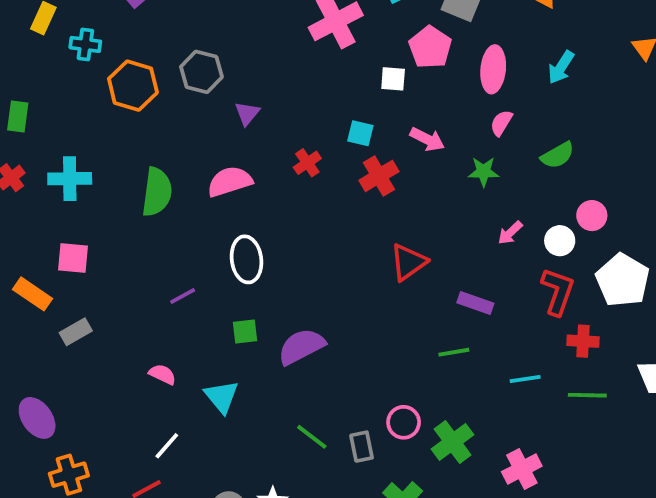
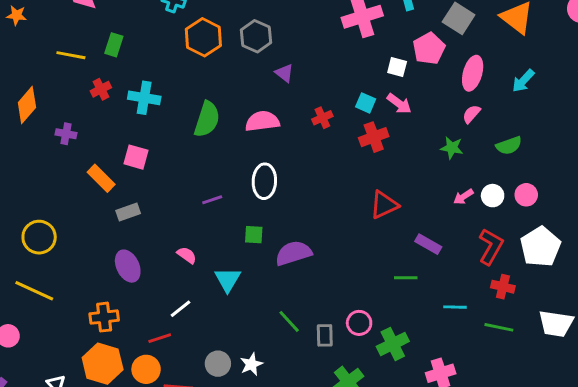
purple triangle: (247, 113) -> (284, 73), turned -42
pink arrow: (427, 139) -> (399, 104), moved
white circle: (560, 241) -> (493, 196), moved
purple ellipse: (37, 418) -> (128, 266), moved

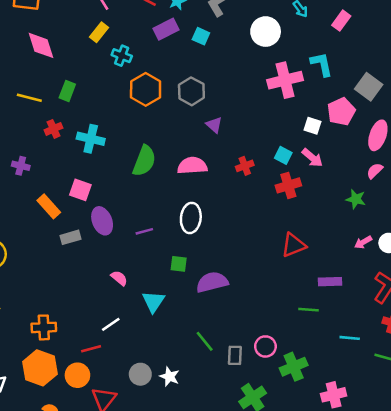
purple rectangle: (428, 244) -> (330, 282), turned -35
purple ellipse: (128, 266) -> (102, 221), moved
white star: (251, 364) -> (169, 377), turned -30

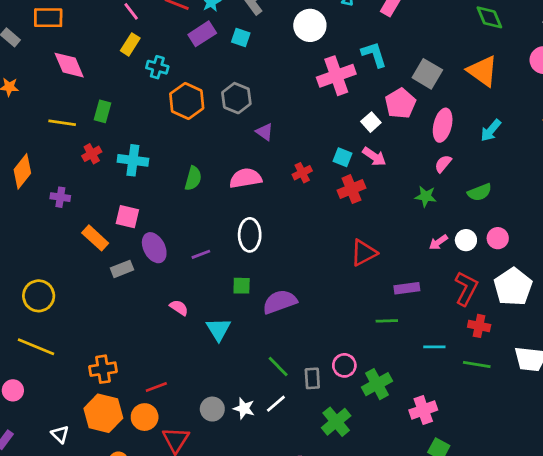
white square: (313, 126) -> (371, 122), turned 36
green semicircle: (144, 161) -> (193, 178), size x0.7
white line: (111, 324) -> (276, 404), moved

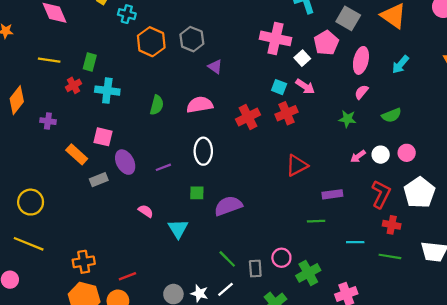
pink cross: (336, 76) -> (276, 38), moved, turned 32
green rectangle: (102, 111) -> (90, 62), moved
red cross: (302, 173) -> (248, 117), moved, size x1.5

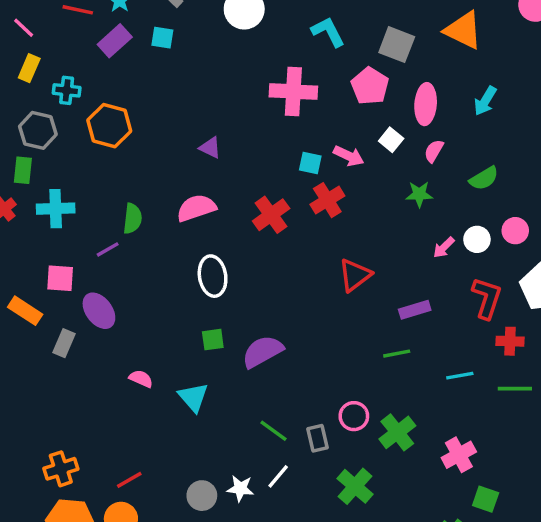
gray hexagon: (192, 39) -> (38, 130), moved
white square: (302, 58) -> (391, 140), moved
purple line: (163, 167) -> (108, 249), moved
gray rectangle: (99, 180) -> (64, 343), turned -36

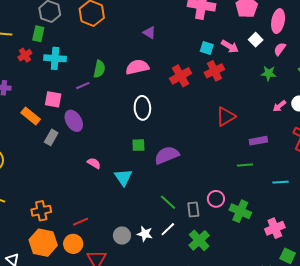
green cross: (397, 432) -> (240, 211), turned -35
green cross: (355, 486) -> (199, 240), moved

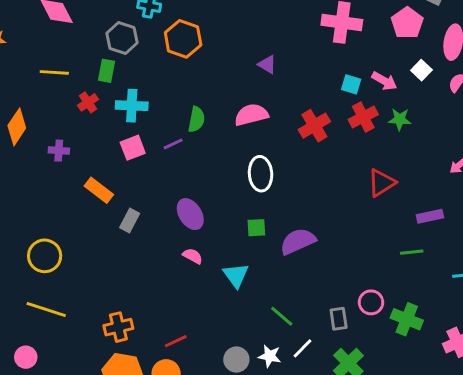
green star: (269, 73) -> (400, 119), moved
pink square: (53, 99) -> (133, 148), moved, turned -30
purple ellipse: (74, 121) -> (190, 214), moved
green line: (168, 202) -> (282, 316), moved

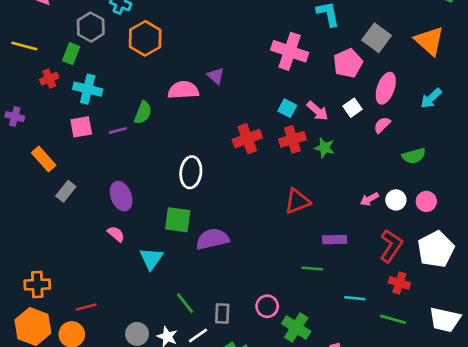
pink semicircle: (251, 115) -> (183, 90), moved
green square: (256, 228) -> (178, 220), size x1.5
gray rectangle: (339, 319) -> (222, 314), moved

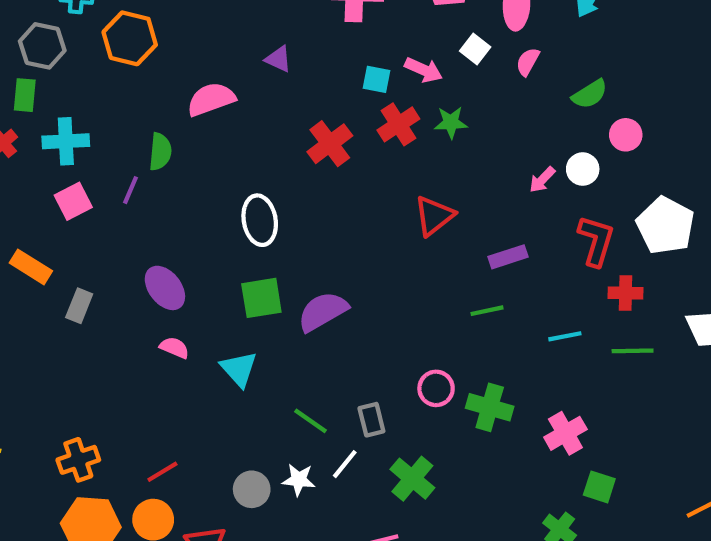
purple triangle: (216, 76) -> (278, 59), moved
purple line: (118, 130) -> (130, 190), turned -36
pink circle: (426, 201) -> (626, 135), moved

